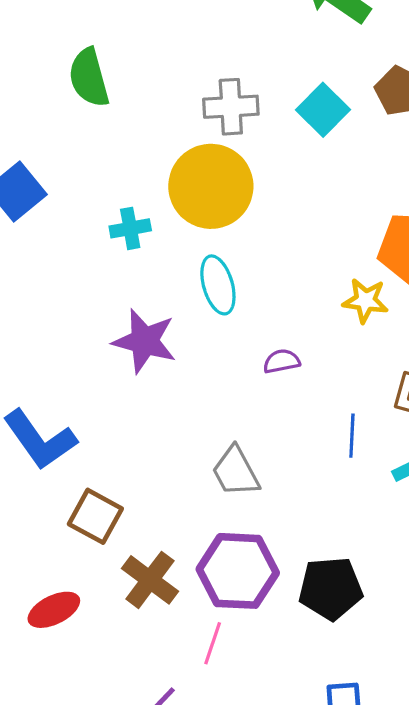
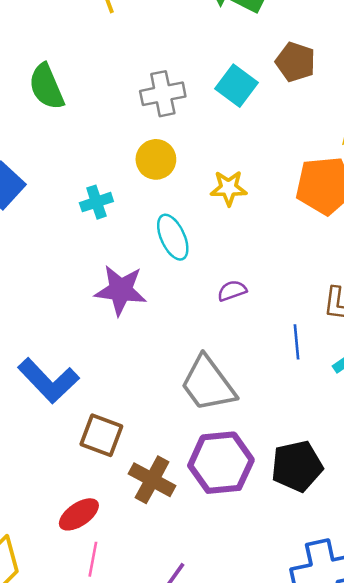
yellow circle: (211, 186) -> (156, 159), size x0.6
yellow star: (365, 301) -> (229, 188), moved
gray trapezoid: (236, 472) -> (208, 384), size x1.4
pink line: (213, 643) -> (93, 559), moved

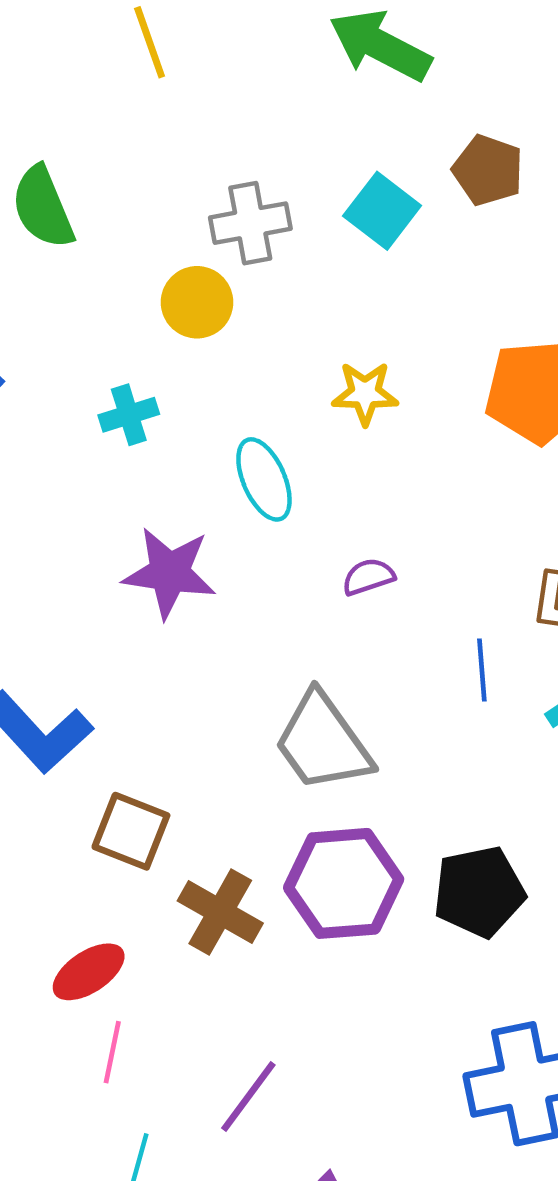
yellow circle: (156, 159) -> (197, 302), moved

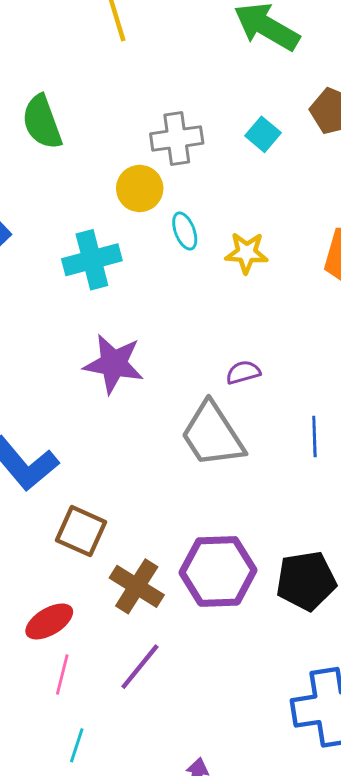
cyan square: (382, 211) -> (263, 134), size x0.7
cyan cross: (129, 415) -> (92, 260), size x1.5
cyan ellipse: (264, 479) -> (185, 231), moved, size x0.7
gray trapezoid: (323, 742) -> (212, 435), moved
purple line: (248, 1097) -> (140, 667), moved

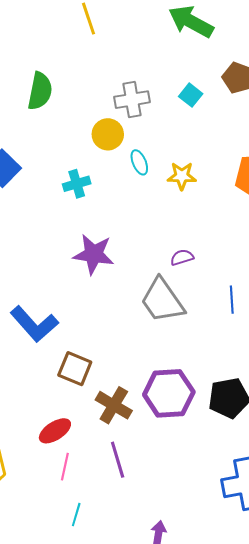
green semicircle: (42, 122) -> (40, 91), turned -147
cyan cross: (92, 260) -> (77, 184), size x0.7
purple line: (140, 667) -> (118, 460), turned -54

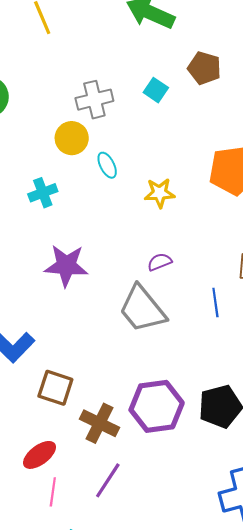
yellow star: (182, 176) -> (160, 193), moved
purple line: (118, 460) -> (108, 480), turned 54

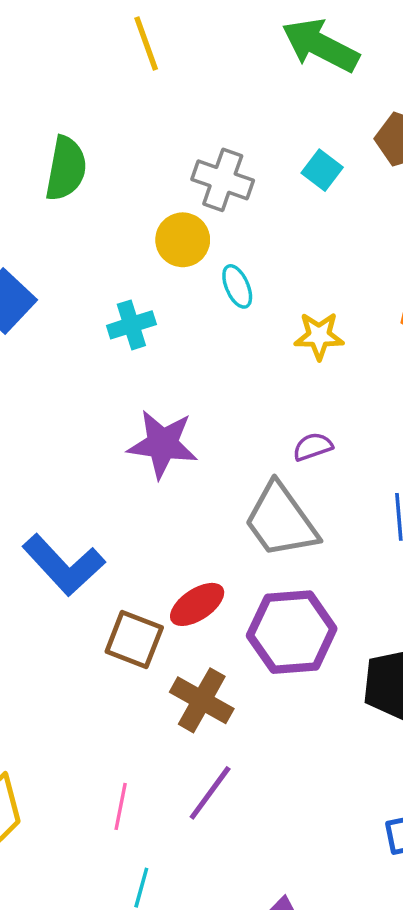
gray cross: (94, 100) -> (223, 180), turned 30
purple hexagon: (157, 406) -> (292, 632), moved
red ellipse: (40, 455) -> (197, 604), moved

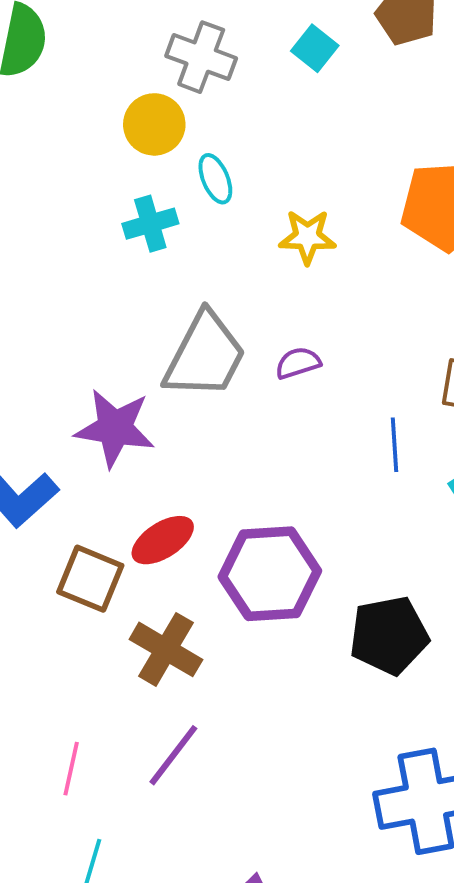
cyan cross: (131, 325) -> (150, 224), moved
purple star: (163, 444) -> (115, 428), moved
gray trapezoid: (281, 521) -> (205, 355), moved, turned -118

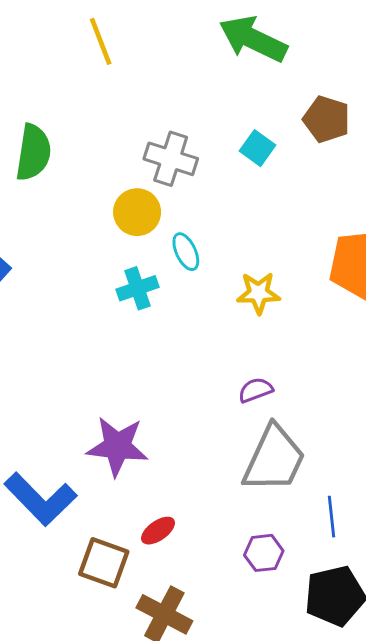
gray trapezoid: (205, 355) -> (274, 459), moved
blue line: (394, 445) -> (332, 517), moved
red ellipse: (163, 540) -> (158, 531), size x0.7
purple hexagon: (270, 574) -> (264, 553), moved, size x0.5

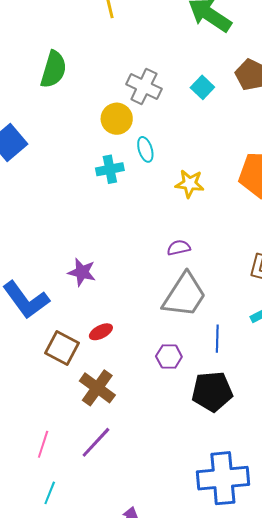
purple star: (117, 446) -> (82, 272), size x0.7

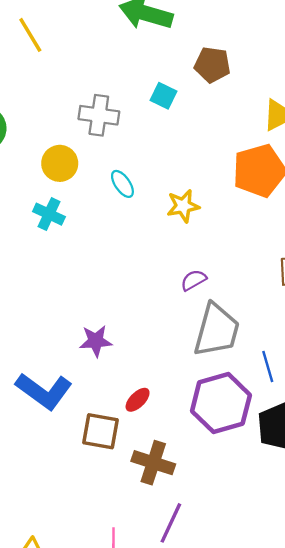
yellow circle: (117, 119) -> (60, 163), moved
cyan cross: (110, 169) -> (49, 214), moved, turned -36
purple hexagon: (169, 356) -> (221, 403), size x2.0

